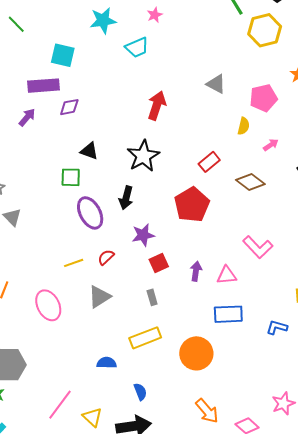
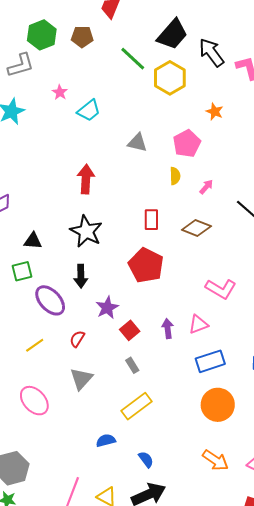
cyan trapezoid: (137, 47) -> (89, 110), moved
red rectangle: (209, 162) -> (151, 220), turned -35
yellow line: (74, 263) -> (35, 345), moved
orange circle: (196, 353) -> (218, 405), moved

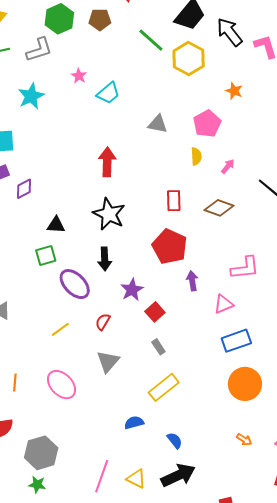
pink L-shape: (221, 289) -> (245, 268), turned -36
purple arrow: (168, 329) -> (192, 281), moved
orange arrow: (215, 460) -> (244, 440), size x0.6

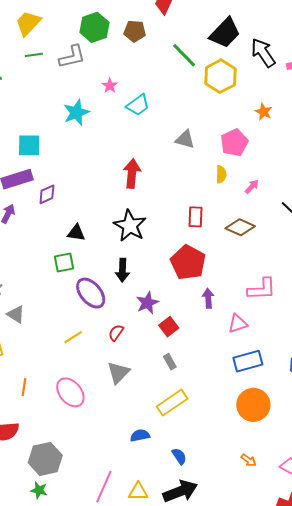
cyan star: (31, 96) -> (76, 113), moved
yellow triangle: (136, 479) -> (138, 492), turned -30

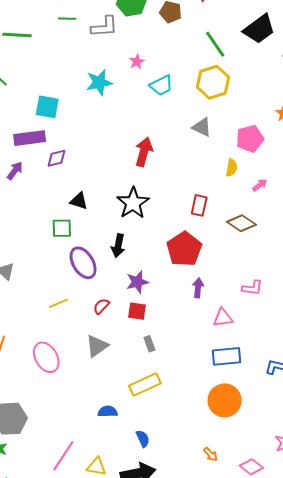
yellow hexagon: (220, 76) -> (213, 82), moved
pink L-shape: (262, 289) -> (252, 288), size x0.7
red square: (169, 327) -> (137, 311), moved, turned 36

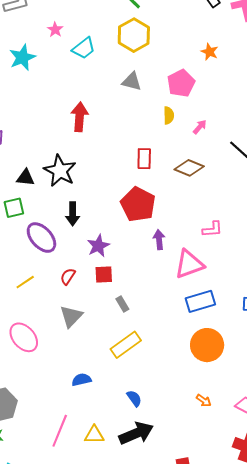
black star: (133, 203) -> (60, 171), moved
pink triangle: (223, 318) -> (189, 264), size x1.5
blue semicircle: (108, 411) -> (82, 380), moved

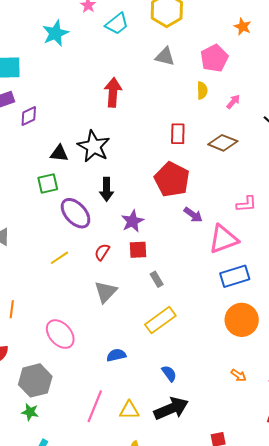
purple arrow: (159, 240) -> (193, 215), turned 132
pink ellipse: (24, 337) -> (60, 334), moved

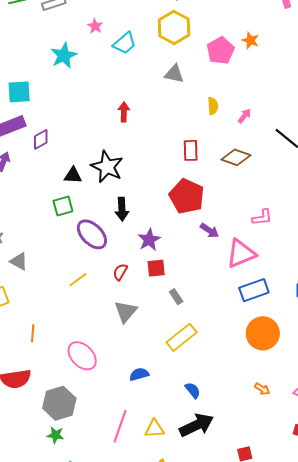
pink pentagon: (214, 58) -> (220, 50), moved
red arrow: (113, 92) -> (124, 112), size x0.7

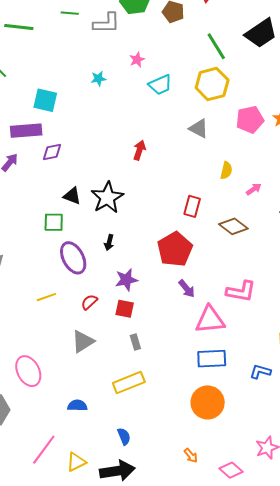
cyan star: (64, 56) -> (98, 79), size x0.6
black arrow: (122, 209) -> (109, 242), size x0.7
pink L-shape: (262, 217) -> (241, 291), size x1.4
yellow triangle: (155, 429) -> (76, 462), turned -40

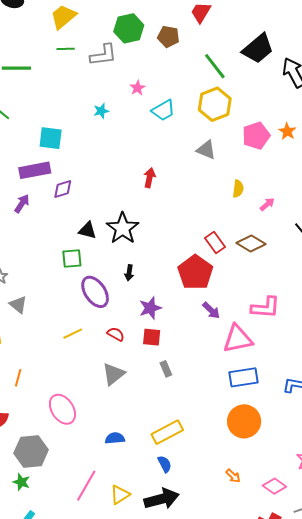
red rectangle: (192, 206) -> (215, 242), moved, turned -45
red semicircle: (89, 302) -> (116, 334), turned 78
yellow rectangle: (129, 382) -> (167, 432), moved

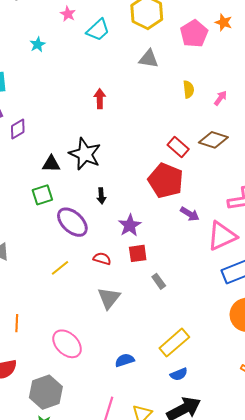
blue semicircle: (165, 464) -> (179, 374), turned 108

